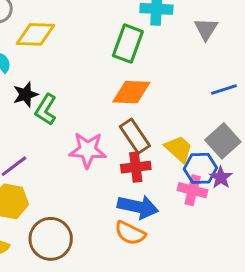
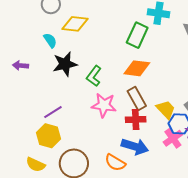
black star: (26, 94) -> (65, 64), size x1.4
green L-shape: (46, 110) -> (94, 76), moved
pink cross: (193, 190) -> (173, 138), turned 36
orange semicircle: (130, 233) -> (115, 163), moved

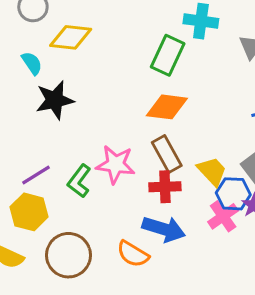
green L-shape: (94, 76) -> (79, 181), moved

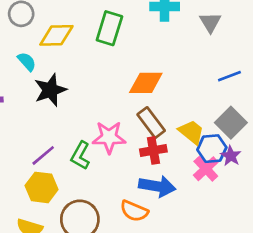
green rectangle: (168, 55) -> (109, 28), moved

